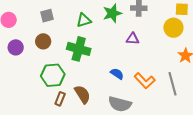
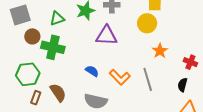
gray square: (47, 16) -> (20, 15), size x1.5
purple triangle: (133, 39) -> (106, 36), size x1.6
brown circle: (43, 41) -> (32, 36), moved

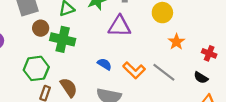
gray line: (148, 79) -> (164, 72), turned -35
black semicircle: (182, 85) -> (201, 78), turned -72

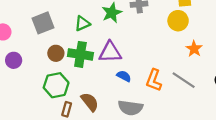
purple triangle: (119, 26) -> (110, 52), moved
brown circle: (41, 28) -> (56, 53), moved
orange L-shape: (134, 70) -> (154, 80), turned 70

